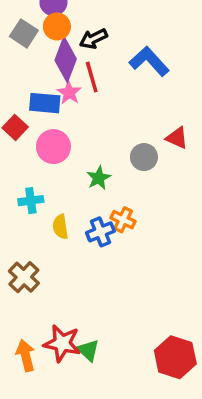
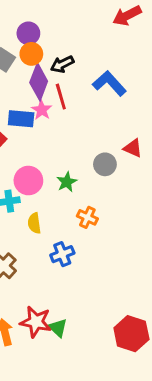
pink circle: (53, 147) -> (28, 181), moved
blue cross: (100, 232) -> (62, 254), moved

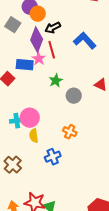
orange circle: (31, 54) -> (38, 14), moved
gray circle: (105, 164) -> (74, 96), moved
pink circle: (28, 181) -> (30, 118), moved
green star: (67, 182) -> (56, 81), moved

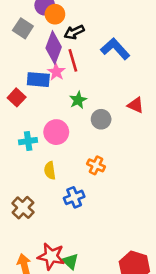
pink circle: (30, 118) -> (56, 132), moved
cyan cross: (17, 121) -> (28, 141), moved

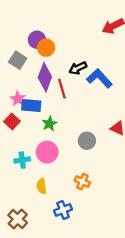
black arrow: (74, 32) -> (78, 68), moved
pink star: (56, 72) -> (18, 99), moved
green star: (78, 100) -> (49, 124), moved

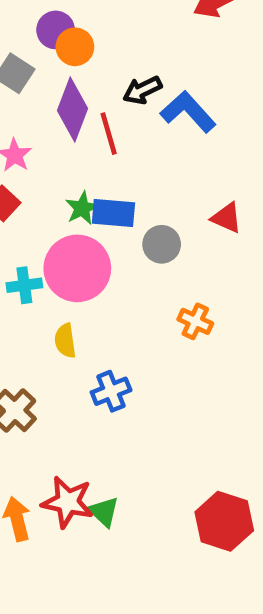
blue rectangle: (31, 106) -> (113, 213), moved
pink circle: (47, 152) -> (77, 268), size x1.4
orange cross: (82, 182) -> (195, 321), moved

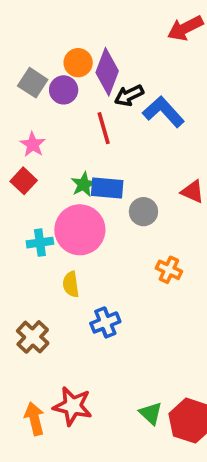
purple circle: (56, 30) -> (64, 90), moved
purple diamond: (72, 109) -> (107, 72), moved
green triangle: (104, 512) -> (151, 413), moved

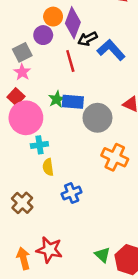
gray square: (33, 83) -> (22, 52), moved, turned 30
gray circle: (143, 212) -> (97, 118), size x1.5
pink circle: (80, 230) -> (26, 118), moved
cyan cross: (40, 243) -> (39, 145), moved
orange cross: (169, 270) -> (115, 157), size x1.5

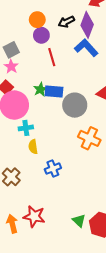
purple diamond: (73, 23) -> (87, 25), moved
purple circle: (43, 35) -> (41, 35), moved
black arrow: (88, 39) -> (66, 22), moved

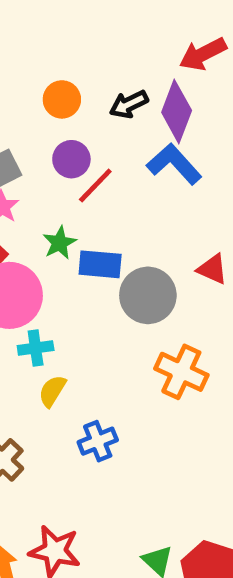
purple circle: (41, 35) -> (71, 159), moved
red line: (52, 57) -> (95, 185), turned 60
green star: (40, 89) -> (59, 243), moved
yellow semicircle: (33, 147) -> (52, 391), turned 40

